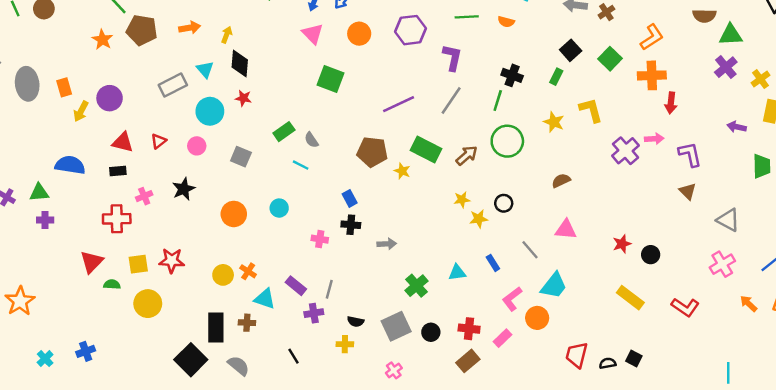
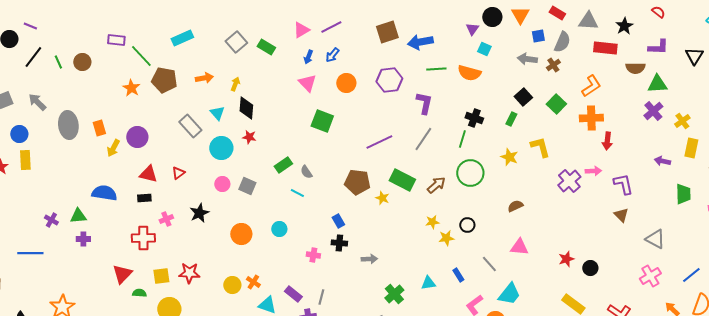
orange semicircle: (506, 22) -> (469, 73), size x1.6
gray rectangle: (173, 85) -> (190, 126), turned 75
pink circle: (197, 146) -> (222, 184), moved

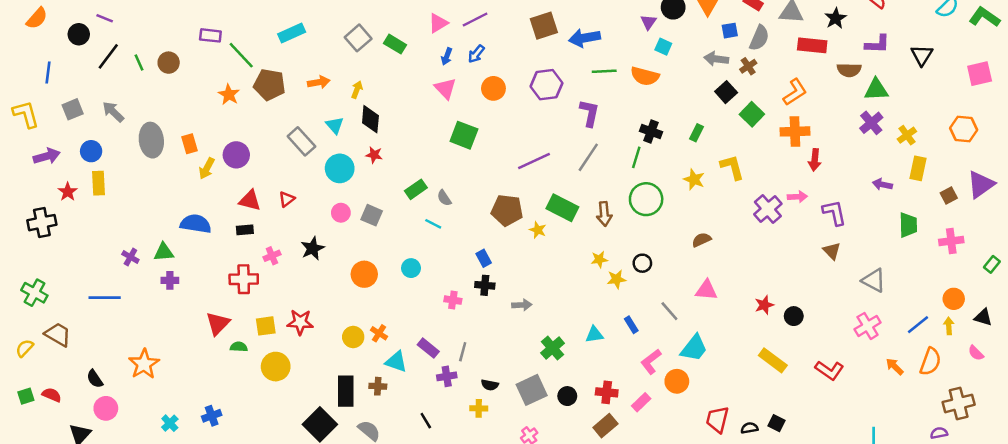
black square: (523, 97) -> (726, 92), moved
brown arrow: (436, 185) -> (604, 214), turned 126

